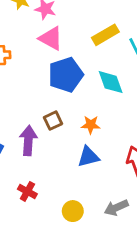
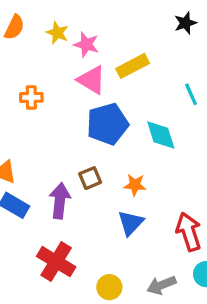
yellow rectangle: (105, 35) -> (133, 66), moved
blue triangle: (88, 157) -> (131, 223), turned -35
red cross: (27, 191) -> (56, 262), size x1.6

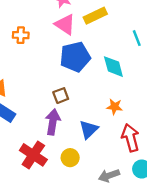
orange star: (135, 185) -> (115, 107), moved
purple arrow: (60, 201) -> (53, 122), moved
yellow circle: (109, 287) -> (70, 158), moved

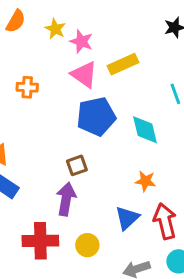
blue triangle: (89, 129) -> (127, 218), moved
red cross: (33, 155) -> (40, 241), turned -36

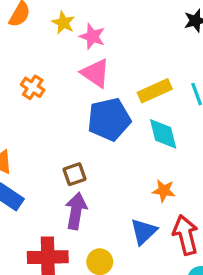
yellow rectangle: (123, 64) -> (155, 91), moved
orange cross: (27, 87) -> (33, 87), turned 30
brown square: (77, 165) -> (75, 174), moved

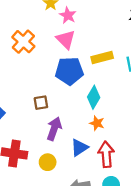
orange cross: (33, 87) -> (23, 42), size x1.5
cyan diamond: (163, 134) -> (94, 97), moved, turned 35
purple arrow: (76, 211) -> (54, 129), moved

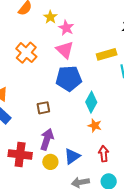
yellow rectangle: (102, 57) -> (107, 54), moved
purple arrow: (54, 129) -> (47, 139), moved
blue triangle: (79, 148) -> (72, 156), moved
red arrow: (106, 154) -> (104, 154), size x0.7

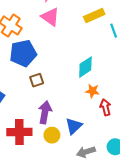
blue pentagon: (69, 78) -> (23, 53), moved
cyan diamond: (91, 102) -> (85, 67), turned 35
red arrow: (104, 154) -> (105, 107), moved

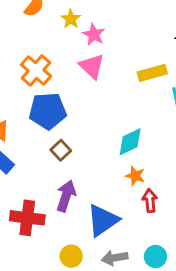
brown square: (37, 80) -> (61, 150), turned -32
blue triangle: (74, 126) -> (103, 220), size x1.4
yellow circle: (52, 135) -> (71, 256), moved

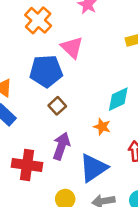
pink triangle: (92, 66) -> (72, 47), moved
orange cross: (36, 70) -> (38, 20), moved
orange star: (135, 176) -> (102, 127), moved

